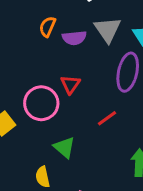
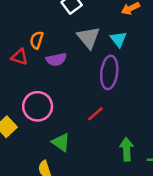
purple semicircle: (74, 38) -> (56, 59), moved
red triangle: (70, 84) -> (20, 57), moved, turned -42

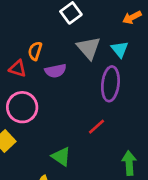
pink circle: (38, 106) -> (22, 107), moved

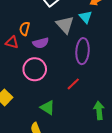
cyan triangle: (120, 49) -> (85, 17), moved
pink circle: (22, 107) -> (35, 69), moved

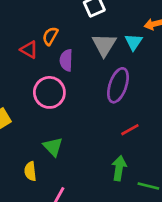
purple semicircle: (41, 43) -> (66, 60), turned 91
red line: (73, 84) -> (130, 130), moved

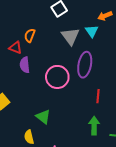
purple semicircle: (66, 60) -> (25, 65), moved
pink circle: (49, 92) -> (57, 77), moved
red line: (130, 130) -> (98, 96), turned -48

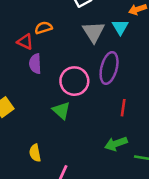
orange semicircle: (30, 35) -> (44, 28), turned 48
green triangle: (43, 117) -> (61, 110), moved
green arrow: (94, 126) -> (116, 144), turned -114

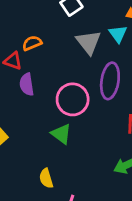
yellow semicircle: (35, 153) -> (46, 178), moved

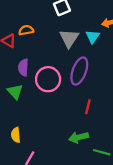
purple semicircle: (27, 84) -> (23, 67), moved
green triangle: (61, 134) -> (15, 92), moved

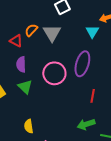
orange semicircle: (26, 30) -> (31, 30), turned -32
gray triangle: (69, 38) -> (52, 33), moved
purple semicircle: (23, 67) -> (21, 64), moved

